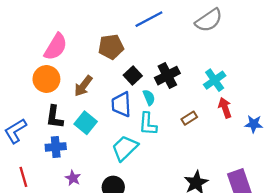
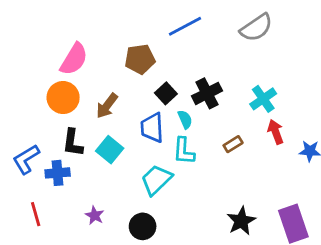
blue cross: (56, 147) -> (58, 173), moved

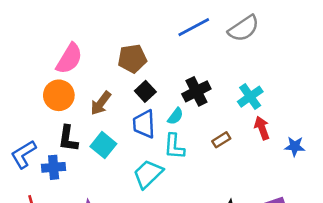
blue line: (185, 26) -> (194, 27), moved
black square: (166, 93) -> (145, 91), moved
cyan semicircle: (185, 119) -> (175, 116), turned 60

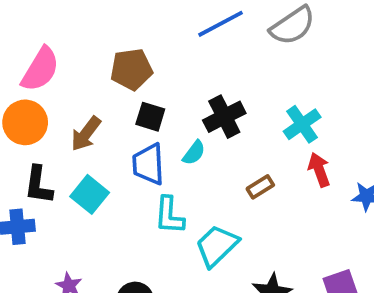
black square: (145, 91) -> (150, 117), turned -30
cyan L-shape: (174, 146) -> (169, 215), moved
cyan trapezoid: (148, 174) -> (217, 246), moved

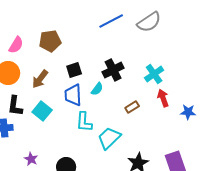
pink semicircle: (40, 69) -> (16, 45), size x0.7
brown pentagon: (131, 69) -> (50, 41), moved
black square: (150, 117) -> (74, 70), turned -35

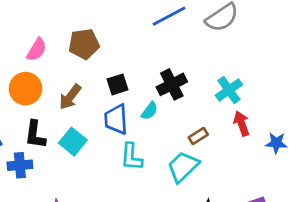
cyan trapezoid: (109, 138) -> (183, 167), moved

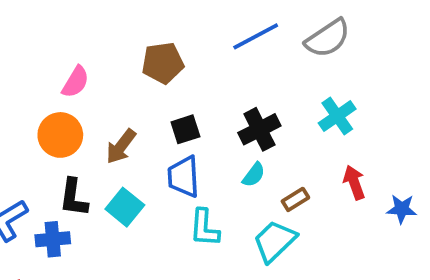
brown pentagon: (84, 44) -> (163, 63), moved
cyan cross: (229, 90) -> (337, 116), moved
cyan semicircle: (150, 111) -> (254, 175), moved

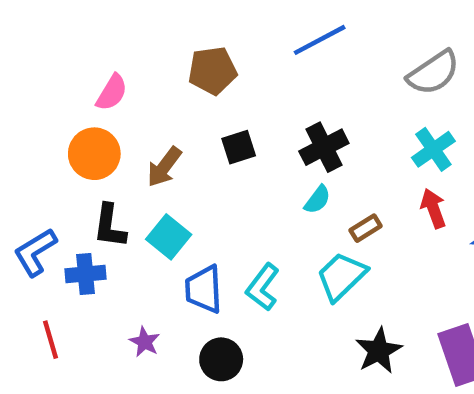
gray semicircle: (328, 38) -> (433, 73), moved
cyan cross: (337, 116) -> (433, 149), moved
blue trapezoid: (184, 177) -> (204, 289), moved
cyan L-shape: (204, 228) -> (263, 287), moved, turned 33

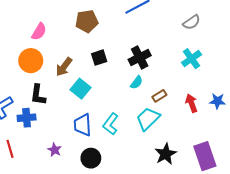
gray semicircle: (433, 73) -> (191, 22), size x0.7
red arrow: (433, 208) -> (191, 103), moved
cyan square: (169, 237) -> (81, 89), moved

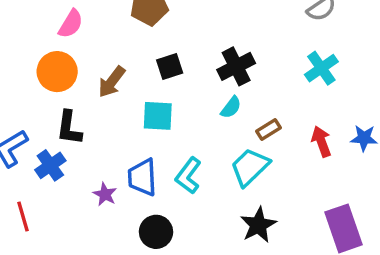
cyan square: (81, 89) -> (158, 116), moved, turned -36
blue cross: (27, 118) -> (50, 165), turned -30
purple star: (55, 150) -> (105, 194), moved
black star: (166, 154) -> (258, 225), moved

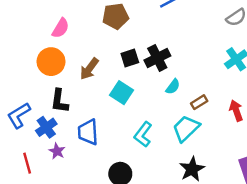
black cross: (236, 66) -> (157, 58), moved
cyan square: (158, 116) -> (121, 93), turned 30
blue trapezoid: (142, 177) -> (88, 132), moved
purple star: (105, 194) -> (57, 151), moved

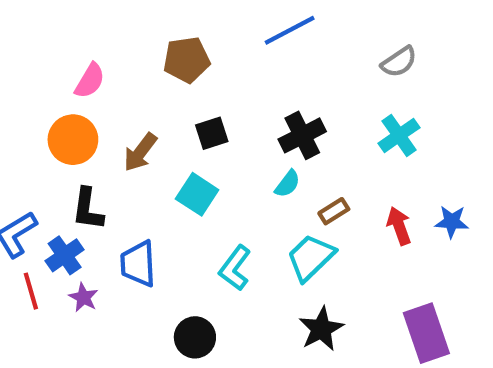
black cross: (157, 58) -> (302, 135), moved
red line: (27, 163) -> (31, 291), moved

